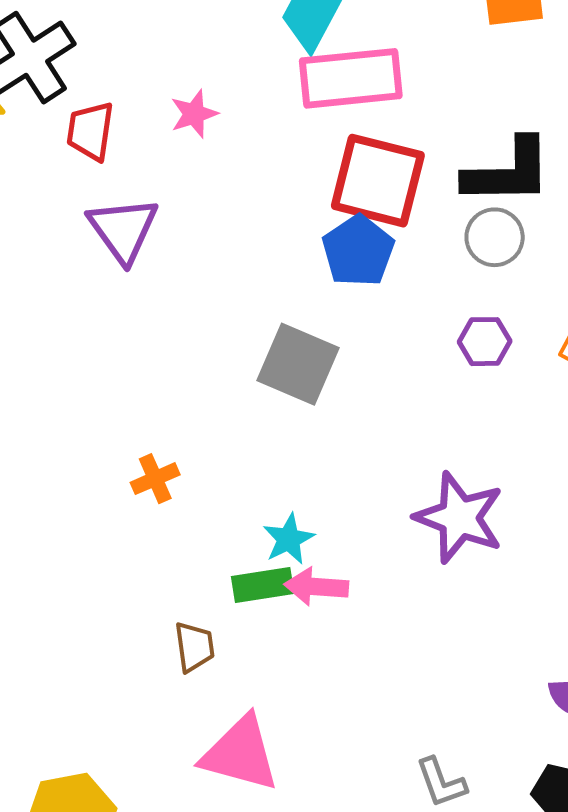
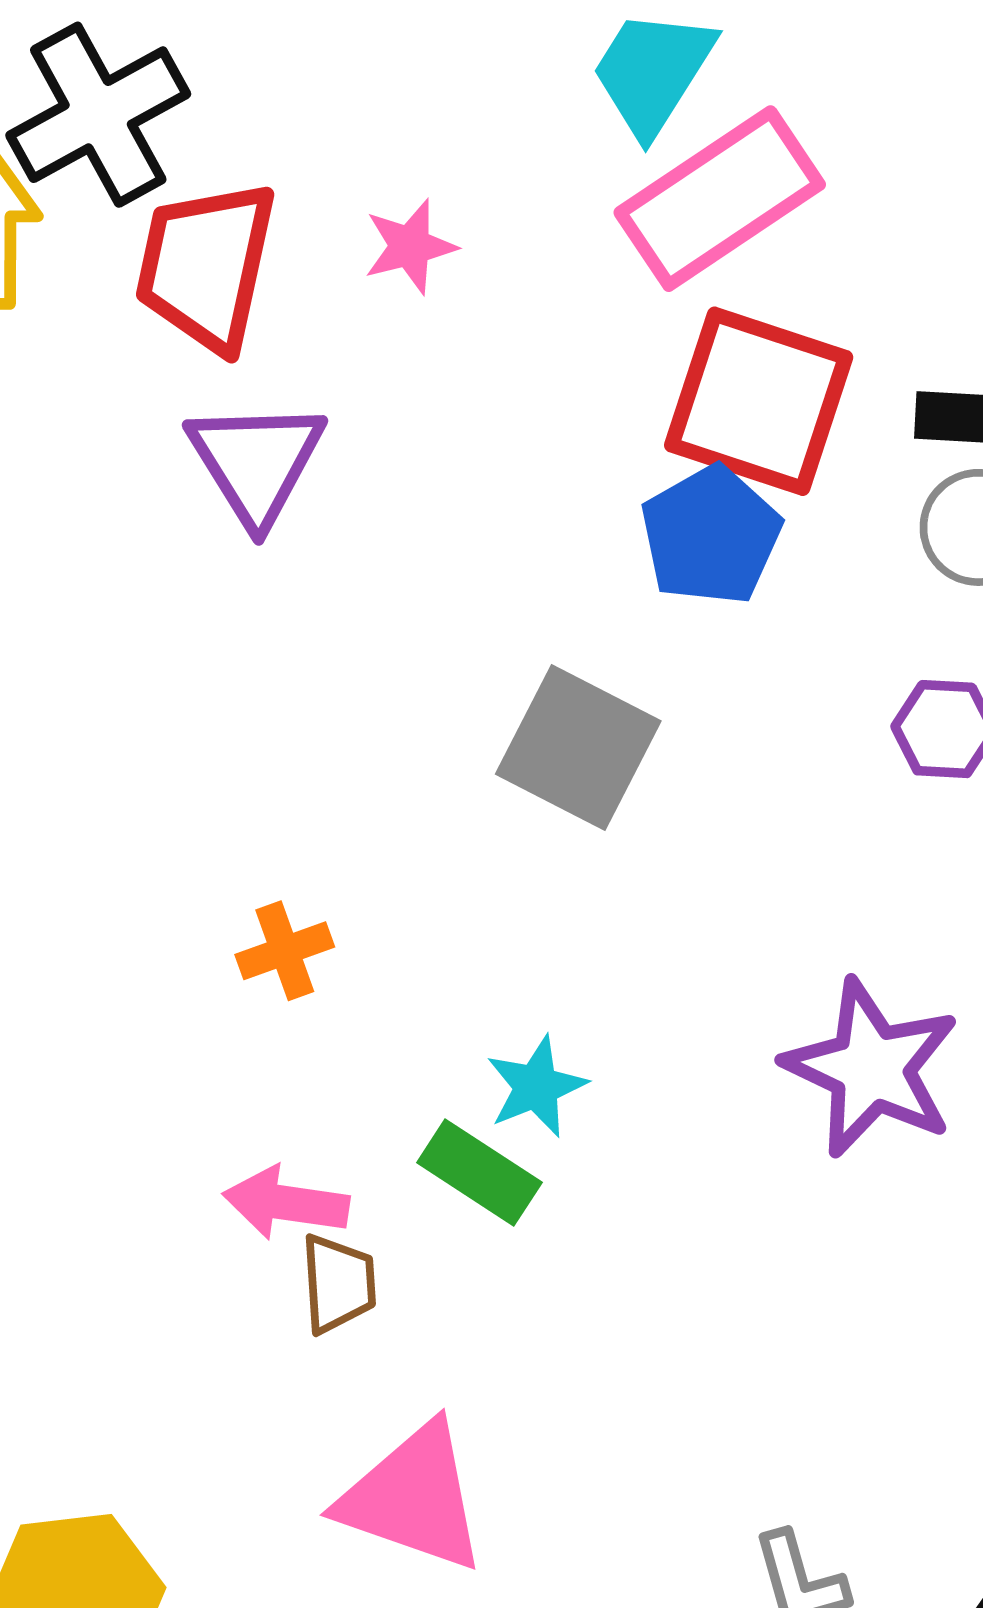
pink rectangle: (351, 78) -> (720, 199), turned -32
red trapezoid: (90, 131) -> (206, 266), size x1.5
green rectangle: (263, 585) -> (479, 1172), turned 38
pink arrow: (316, 587) -> (286, 1203), moved

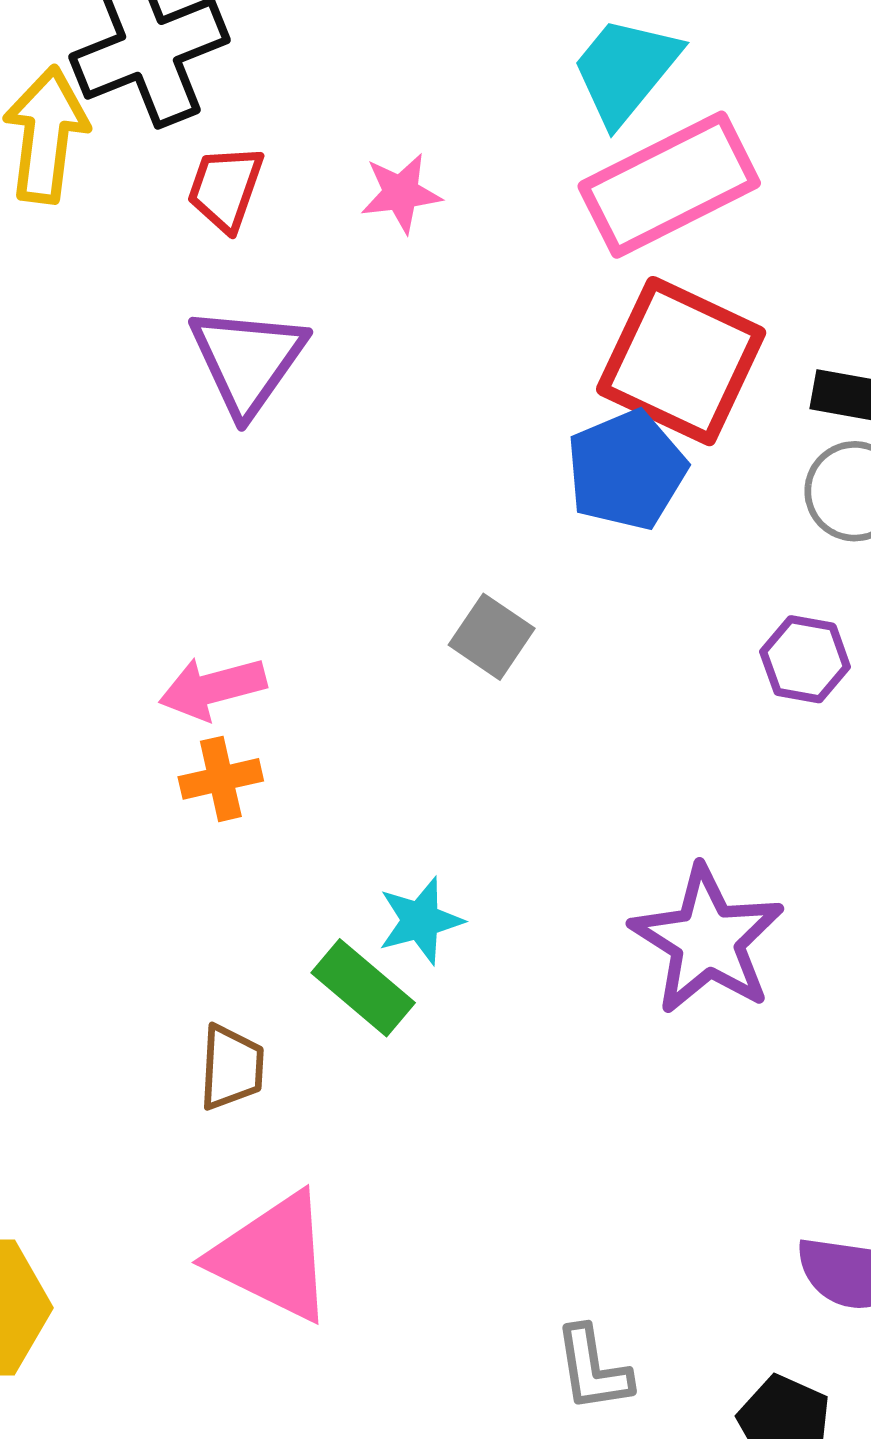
red trapezoid: (206, 266) -> (225, 188), size x0.6
gray square: (578, 748) -> (492, 637), size x0.6
pink arrow: (286, 1203) -> (213, 688), moved, turned -30

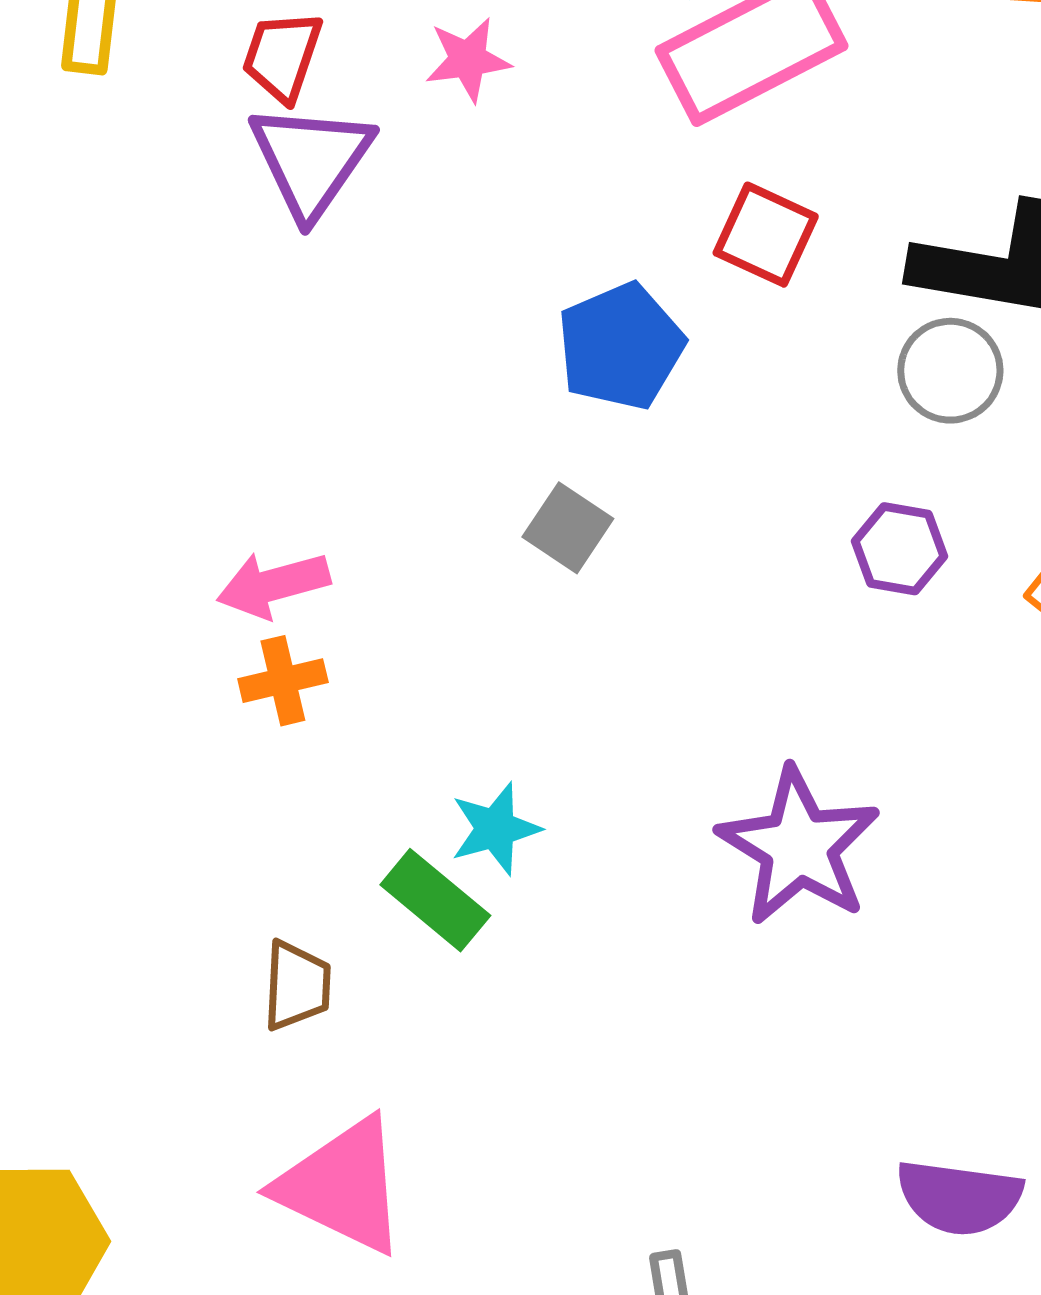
purple triangle: (248, 360) -> (311, 160), moved
red square: (681, 361) -> (766, 235), size x0.6
blue pentagon: (626, 470) -> (621, 346), moved

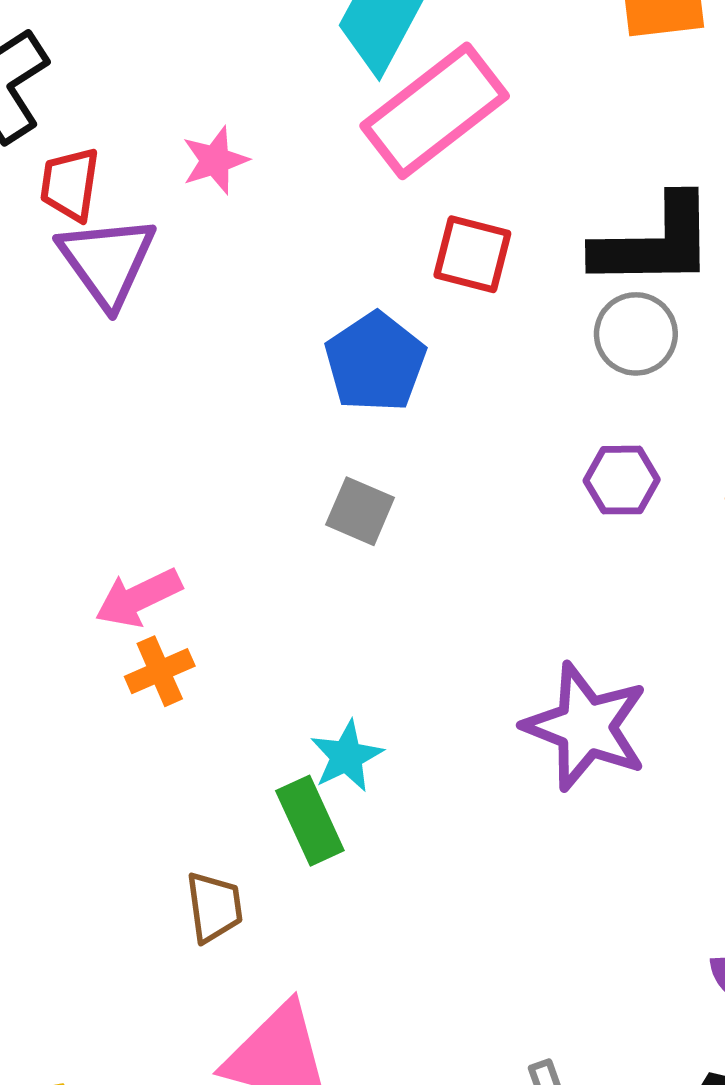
green rectangle: (435, 900) -> (310, 821), turned 36

